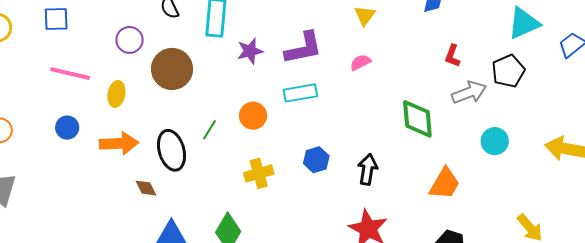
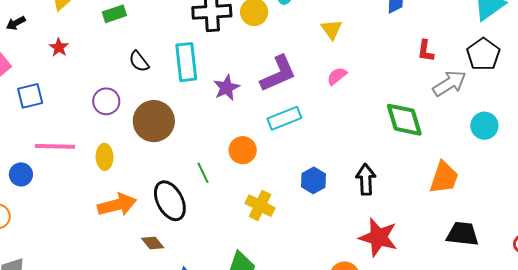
blue circle: (67, 128) -> (21, 174), moved
green line: (210, 130) -> (203, 173), turned -45
yellow cross: (259, 173) -> (260, 206), turned -36

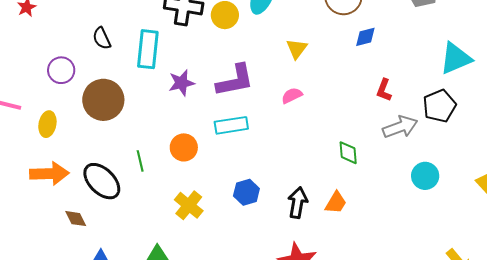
green diamond: (404, 120) -> (348, 153), size x0.6
orange trapezoid: (444, 178) -> (336, 203), moved, size x0.7
black ellipse: (170, 201) -> (102, 181), turned -30

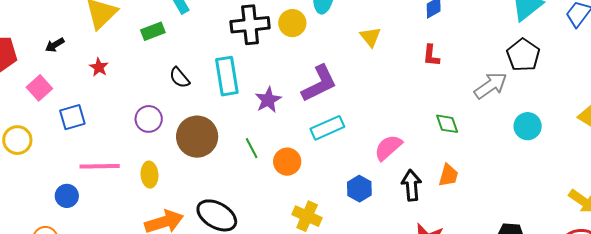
red L-shape: (384, 90) -> (431, 56), moved
pink semicircle: (292, 95) -> (388, 147), moved, size x1.4
green line: (140, 161) -> (252, 148), moved

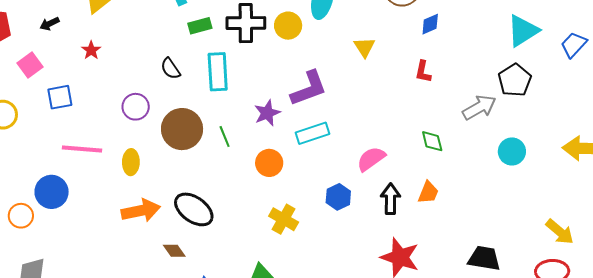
green rectangle: (153, 31) -> (200, 26), moved
purple star: (268, 100) -> (267, 113), moved
green line: (252, 148) -> (225, 137), moved
blue circle: (67, 196) -> (52, 192), moved, size x1.4

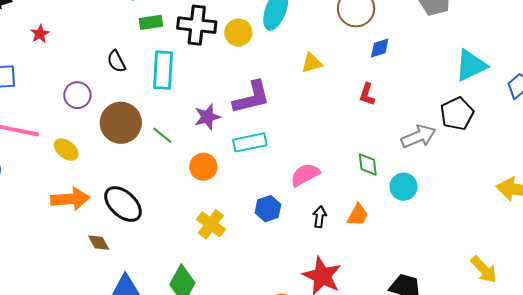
yellow triangle: (364, 47) -> (312, 63), turned 40
green line: (225, 137) -> (162, 135), turned -35
cyan circle: (512, 151) -> (404, 187), moved
yellow ellipse: (131, 162) -> (66, 150), turned -60
black arrow: (391, 199) -> (320, 217), size x0.7

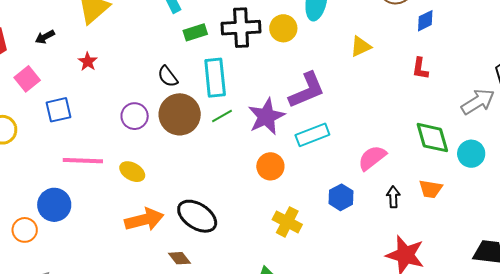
purple star: (207, 117) -> (266, 117), size x1.4
brown circle: (121, 123) -> (180, 114), moved
green line: (162, 135) -> (222, 116), moved, turned -60
green diamond: (368, 164) -> (432, 138), size x1.5
orange trapezoid: (358, 215) -> (431, 189), turned 80

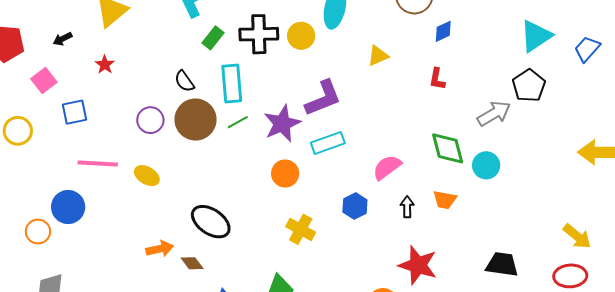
green rectangle: (195, 32) -> (213, 38), turned -35
orange arrow: (144, 220) -> (160, 249), moved, size x0.7

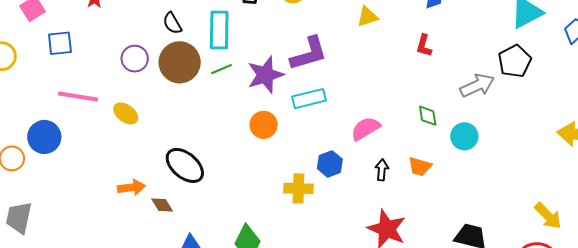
green diamond: (448, 148) -> (428, 116), size x0.6
yellow cross: (301, 229) -> (298, 188), moved, turned -32

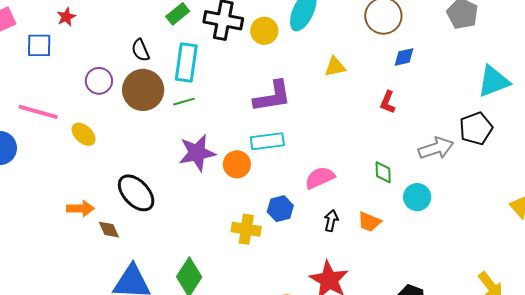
blue square: (60, 43) -> (39, 45), moved
purple star: (265, 75) -> (197, 153), moved
orange circle: (264, 125) -> (237, 164), moved

